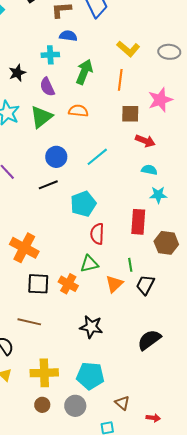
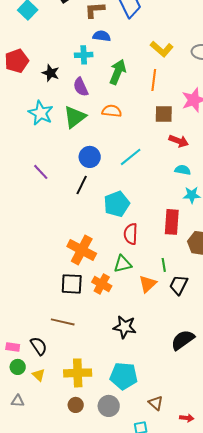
black star: (17, 73) -> (51, 73), turned -30
black line: (48, 185) -> (82, 185), turned -42
orange cross: (24, 248) -> (82, 250), moved

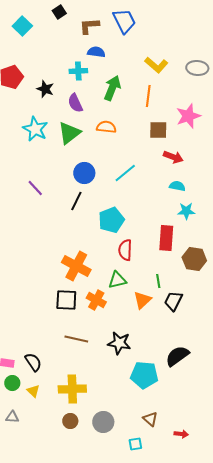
brown line: (63, 322) -> (76, 339), moved
cyan pentagon: (124, 376) -> (144, 375), moved

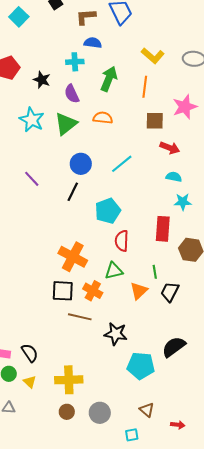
brown line: (76, 339) -> (80, 317), moved

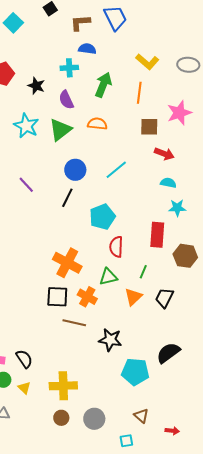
green line: (155, 272) -> (143, 272), moved, turned 32

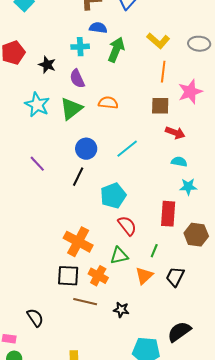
green arrow: (103, 85) -> (116, 50), moved
orange line: (139, 93) -> (163, 72), moved
red semicircle: (116, 247) -> (127, 226), turned 140
black star: (110, 340) -> (121, 310), moved, size x0.7
black semicircle: (24, 359) -> (35, 318), moved

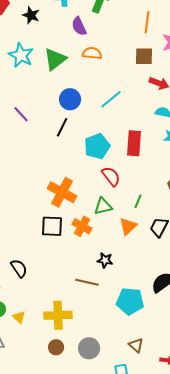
purple semicircle: (77, 79) -> (79, 26), moved
red rectangle: (168, 214) -> (134, 143), moved
brown line: (85, 302) -> (87, 282), moved

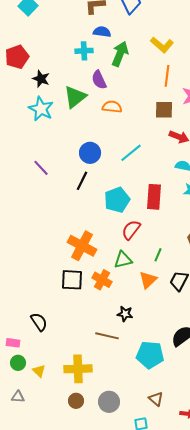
black star: (31, 15) -> (41, 79), moved
green triangle: (55, 59) -> (75, 97), moved
red semicircle: (111, 176) -> (131, 230), turned -105

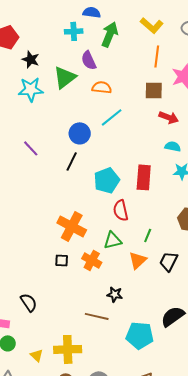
cyan star: (41, 109) -> (31, 89), turned -30
cyan line: (131, 153) -> (112, 117), moved
red semicircle: (131, 230) -> (121, 210), turned -50
black square: (72, 280) -> (62, 260), size x0.6
yellow triangle: (39, 371) -> (37, 355), moved

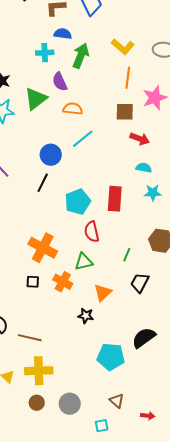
green line: (148, 235) -> (127, 255), moved
orange triangle: (138, 260) -> (103, 293), moved
brown line: (97, 316) -> (30, 338), moved

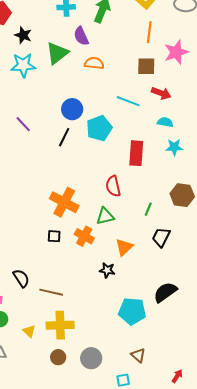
cyan line: (83, 139) -> (128, 101), moved, turned 60
cyan pentagon: (78, 202) -> (99, 128), moved
red arrow: (148, 416) -> (177, 376), moved, turned -64

